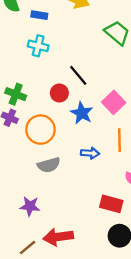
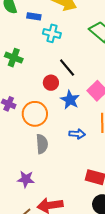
cyan cross: (38, 46) -> (52, 33), moved
green cross: (16, 94) -> (14, 58), moved
gray semicircle: (49, 165) -> (42, 144), turned -78

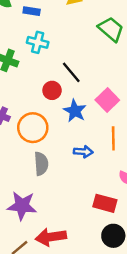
cyan cross: (52, 33) -> (38, 42), moved
purple star: (26, 179) -> (22, 206), size x1.4

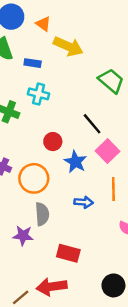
black line: (71, 72) -> (92, 124), moved
red rectangle: (105, 203) -> (68, 253), moved
purple star: (22, 206) -> (23, 235), moved, size x0.7

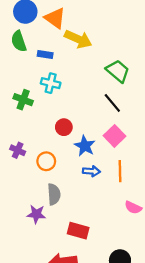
orange triangle: (43, 24) -> (55, 18), size x1.5
black line: (92, 124) -> (112, 103), moved
orange circle: (34, 178) -> (46, 161), size x0.7
blue arrow: (84, 202) -> (91, 171), moved

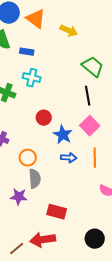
yellow arrow: (78, 39) -> (69, 31), moved, size x0.7
black line: (112, 103) -> (88, 96), turned 30
orange circle: (46, 161) -> (28, 158), moved

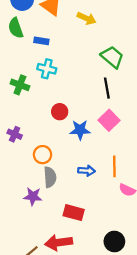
blue star: (63, 135) -> (80, 130), turned -30
blue arrow: (69, 158) -> (86, 171), moved
orange line: (95, 158) -> (114, 166), moved

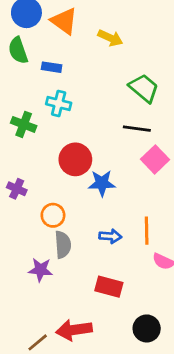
black line: (107, 88) -> (137, 129), turned -72
red circle: (60, 112) -> (75, 159), size x1.5
pink square: (109, 120) -> (155, 159), moved
red rectangle: (74, 213) -> (109, 287), moved

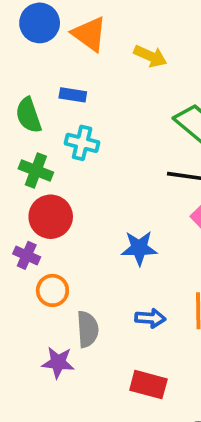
green semicircle: (18, 50) -> (29, 115), moved
red circle: (75, 159) -> (51, 217), moved
orange circle: (53, 215) -> (52, 290), moved

